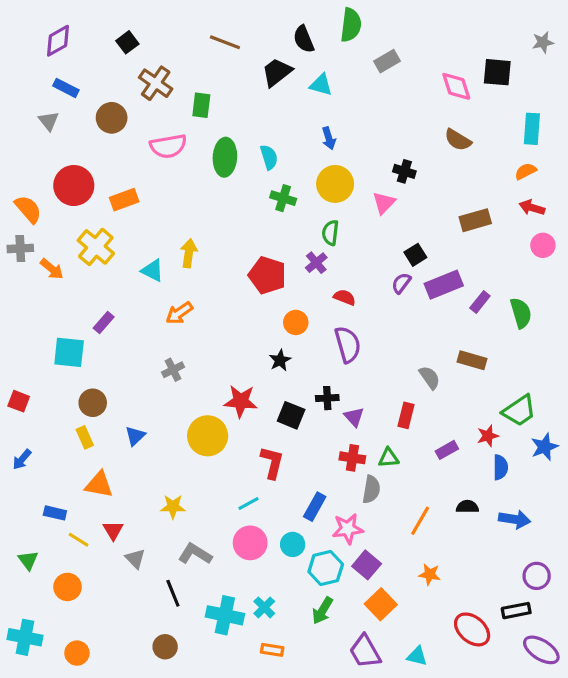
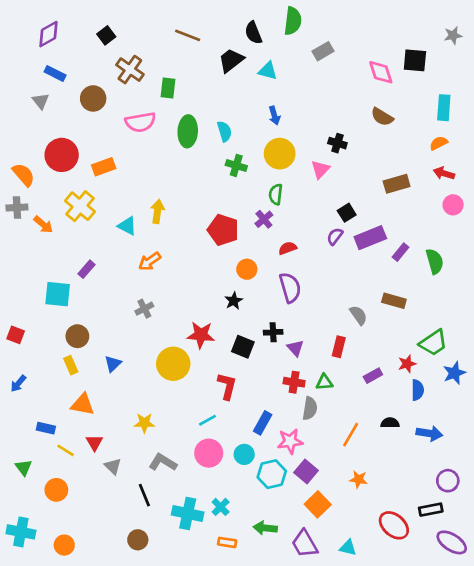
red semicircle: (345, 297) -> (288, 248), turned -42
green arrow: (323, 611) -> (265, 528), moved, turned 65

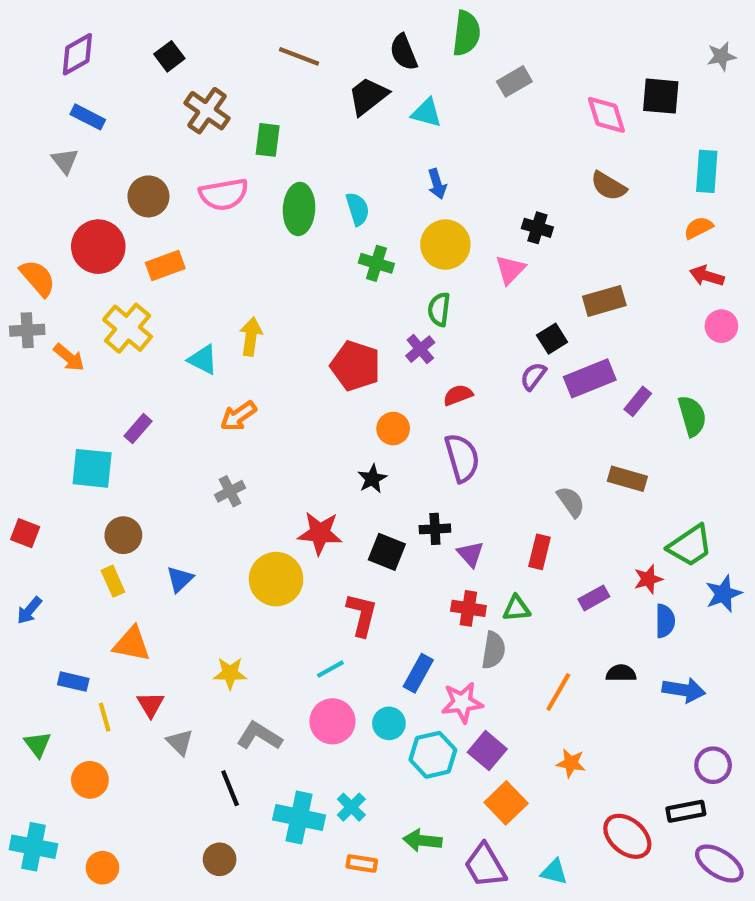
brown circle: (93, 98) -> (148, 196), moved
brown rectangle: (397, 184) -> (604, 301), moved
yellow line: (66, 450) -> (105, 717), turned 42

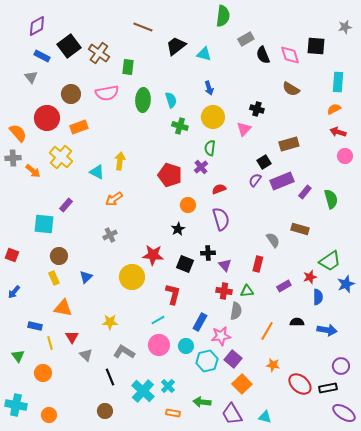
black semicircle: (404, 52) -> (263, 55), moved
black square: (169, 56) -> (69, 46), moved, size x1.6
cyan cross: (299, 817) -> (143, 391), turned 30
red ellipse: (627, 836) -> (300, 384), moved

